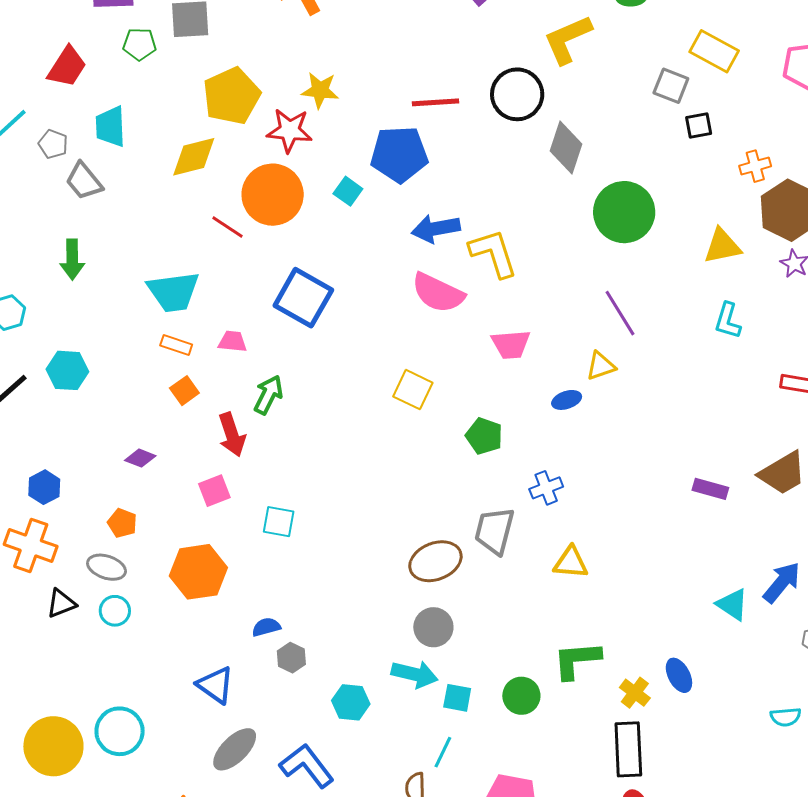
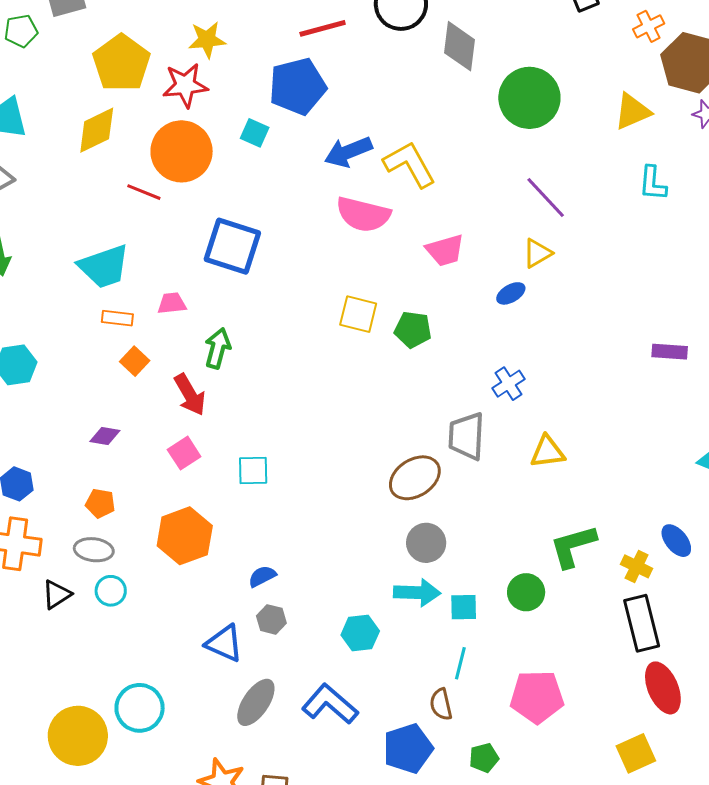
green pentagon: (484, 436) -> (413, 330), moved
gray hexagon: (291, 658) -> (271, 619), moved

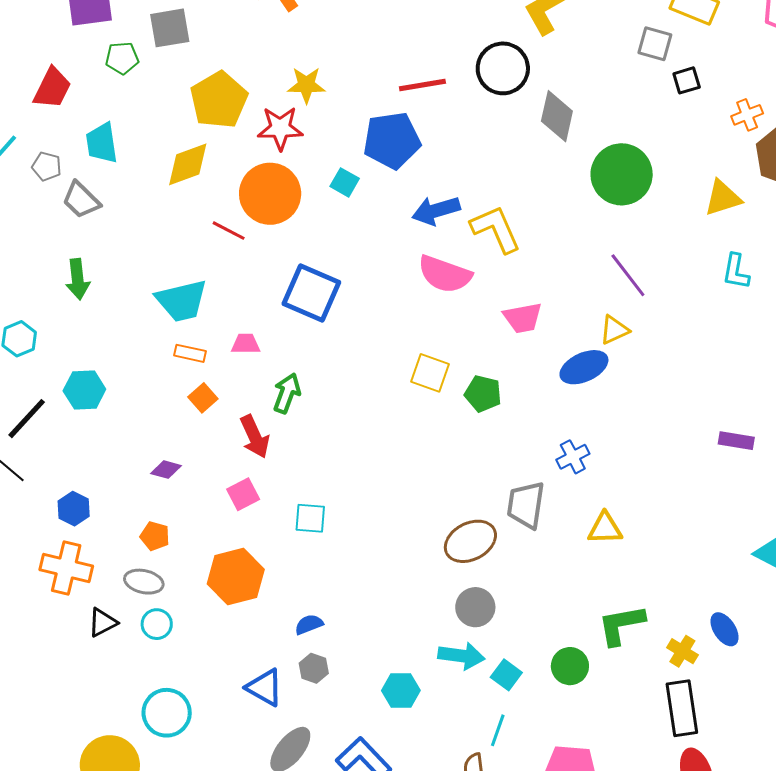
blue ellipse: (511, 293) -> (584, 367), size x1.6
cyan square: (464, 607) -> (506, 675), turned 32
cyan circle: (140, 708) -> (167, 713), moved

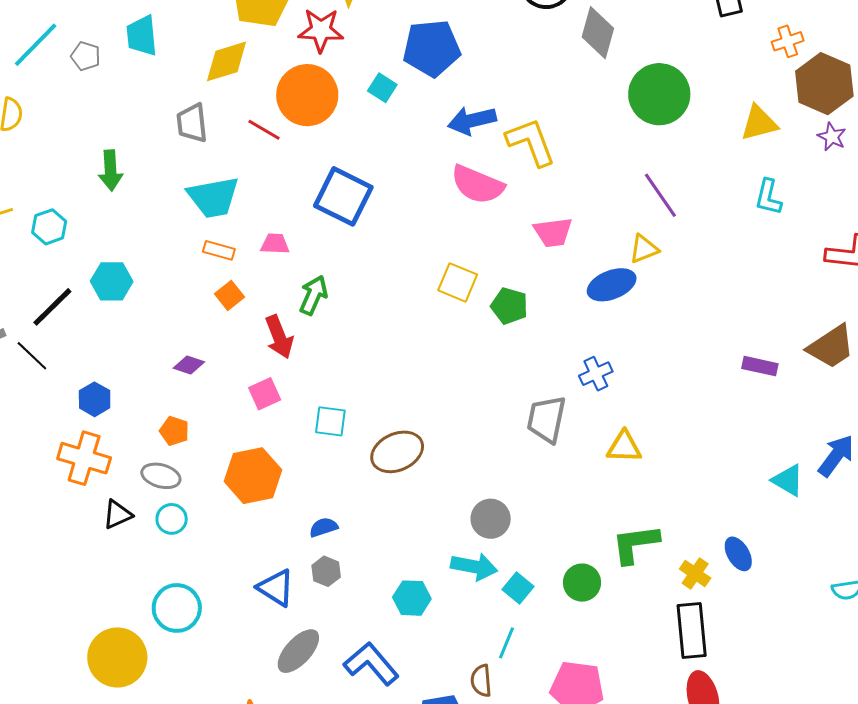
gray trapezoid: (81, 200) -> (192, 123), moved, turned 36
brown ellipse: (470, 541) -> (397, 452), moved

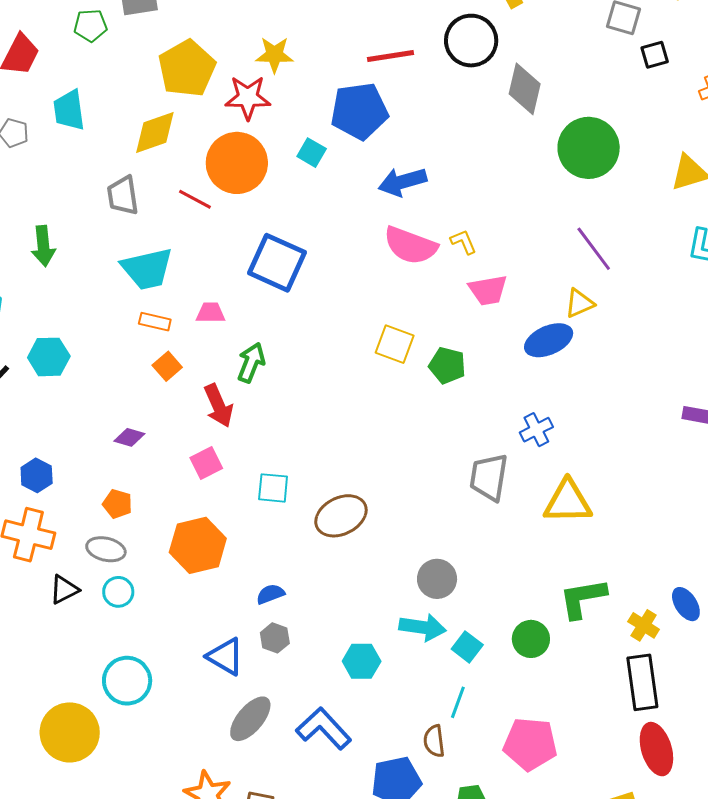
yellow L-shape: (531, 142) -> (463, 242), moved, size x0.5
yellow triangle: (624, 447) -> (568, 502), size x1.4

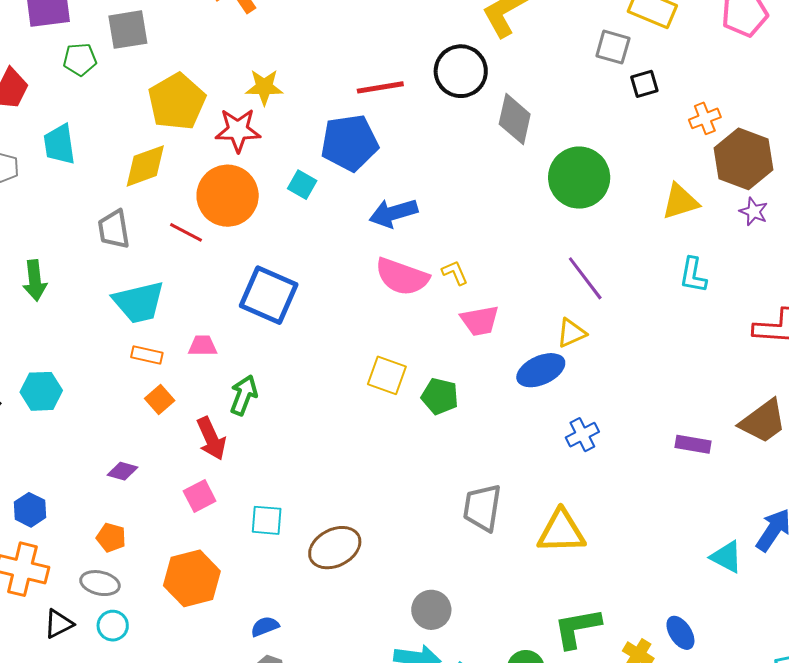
blue cross: (536, 430) -> (582, 435), moved

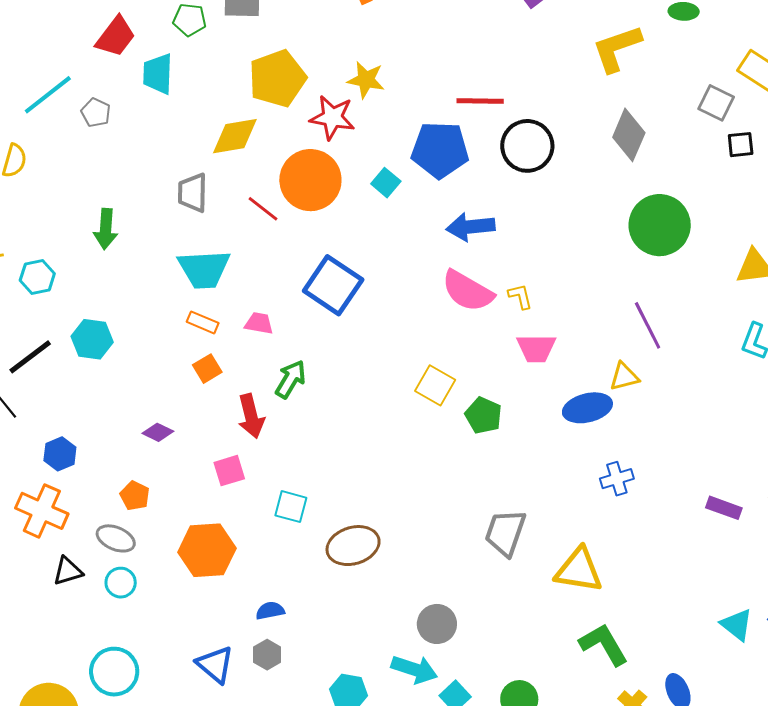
black circle: (461, 71) -> (527, 146), moved
gray diamond: (515, 119) -> (629, 135), moved
cyan trapezoid: (59, 144) -> (158, 74), moved
green L-shape: (577, 628) -> (604, 644), moved, turned 60

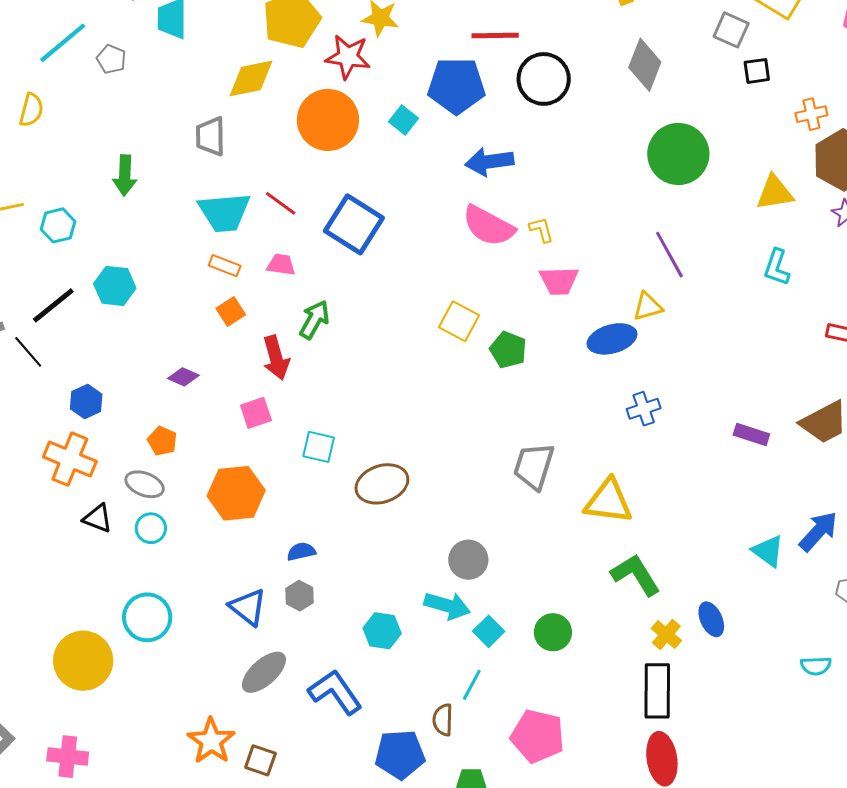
red line: (263, 209) -> (281, 203), moved
black triangle: (68, 571) -> (98, 518), turned 40

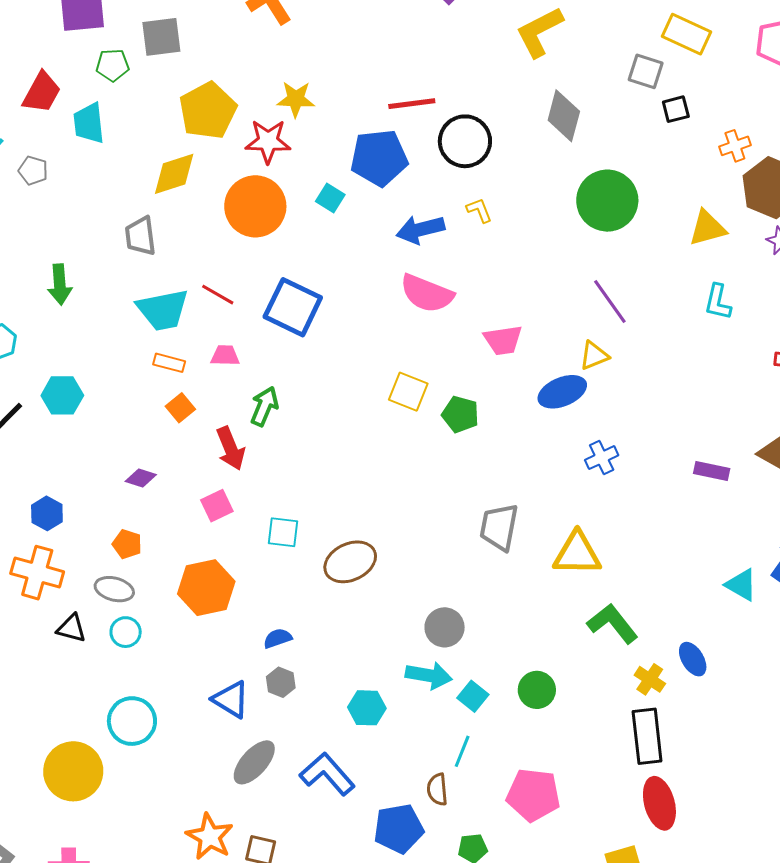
yellow L-shape: (541, 230) -> (479, 210), moved

